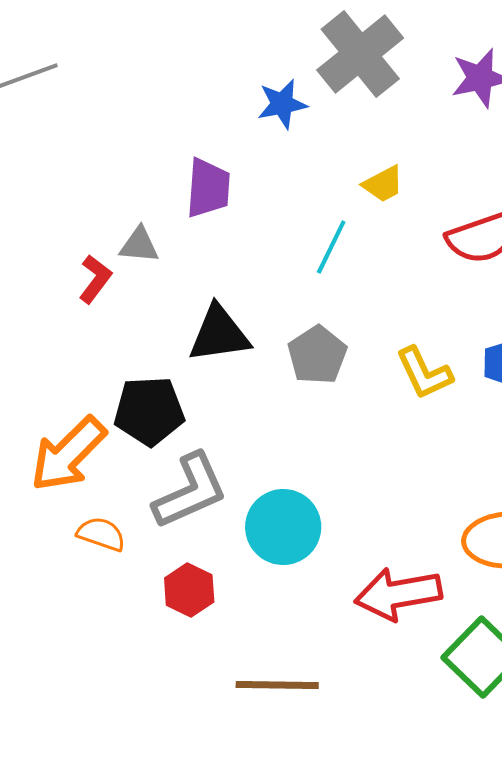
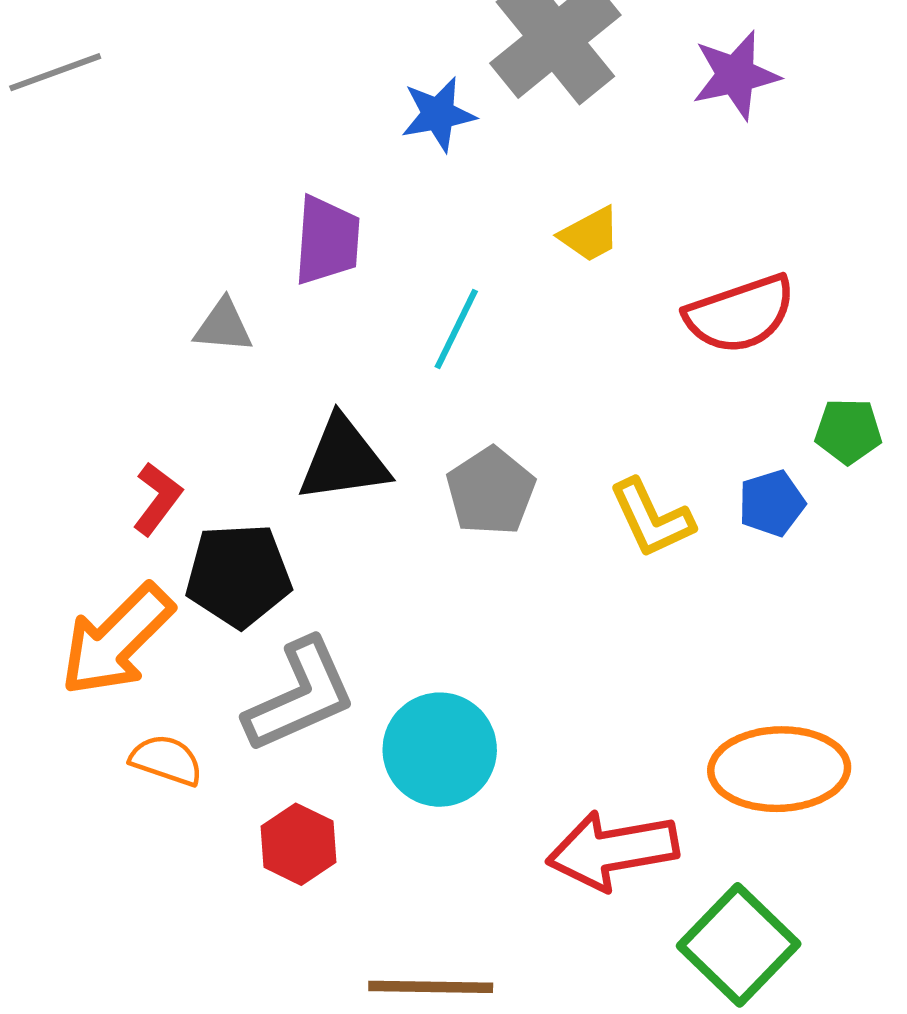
cyan line: (331, 247) -> (456, 329), moved
red L-shape: (95, 279) -> (157, 499), moved

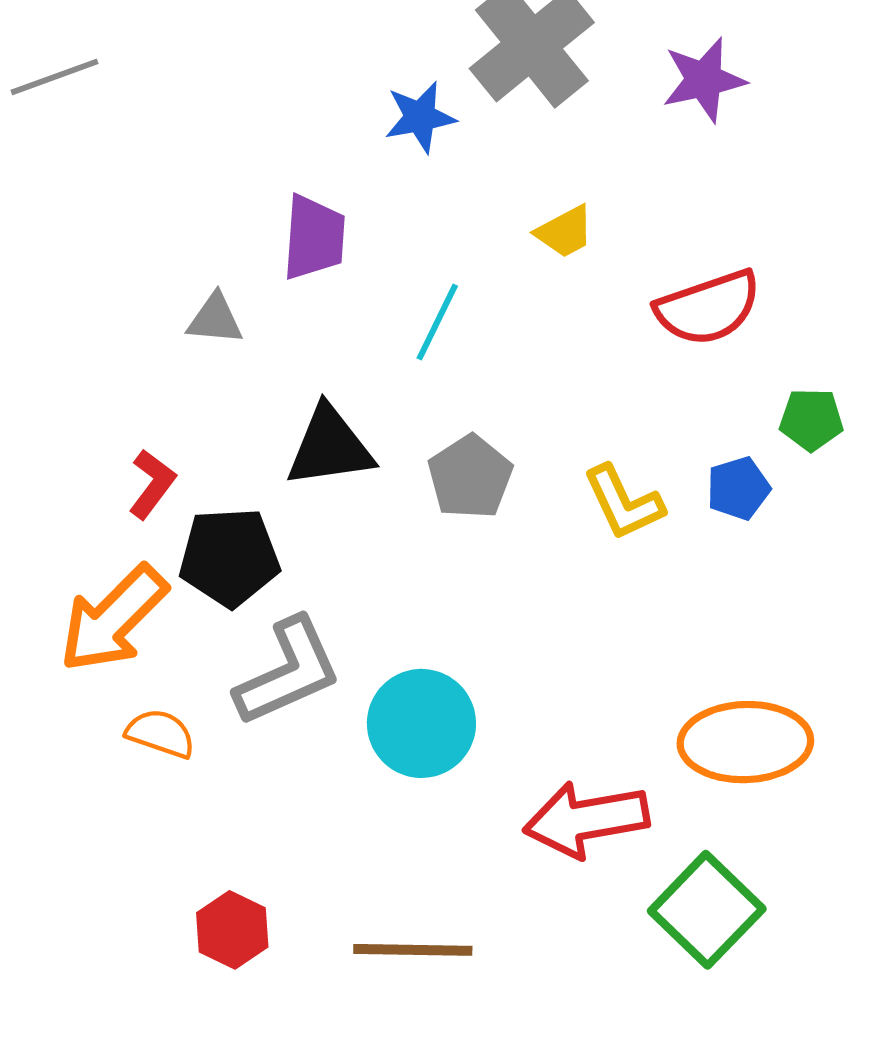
red hexagon: (299, 844) -> (232, 930), moved

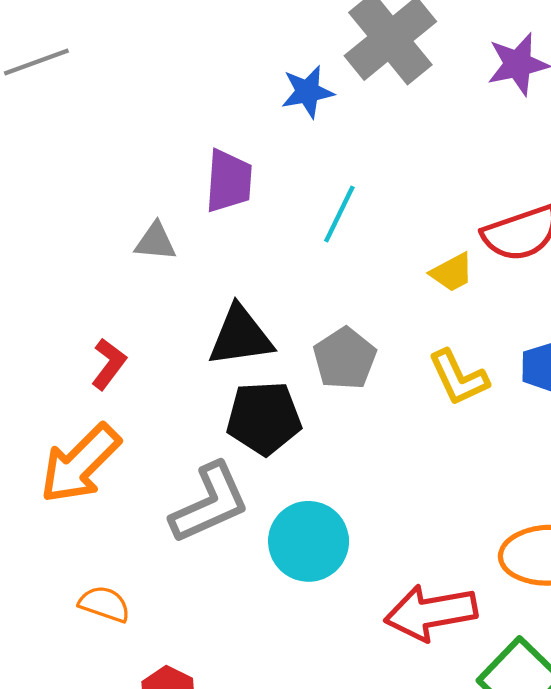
yellow trapezoid: (565, 232) -> (452, 272), moved
cyan line: (437, 322) -> (339, 214), moved
black pentagon: (229, 557) -> (264, 418), moved
orange semicircle: (161, 733) -> (104, 604), moved

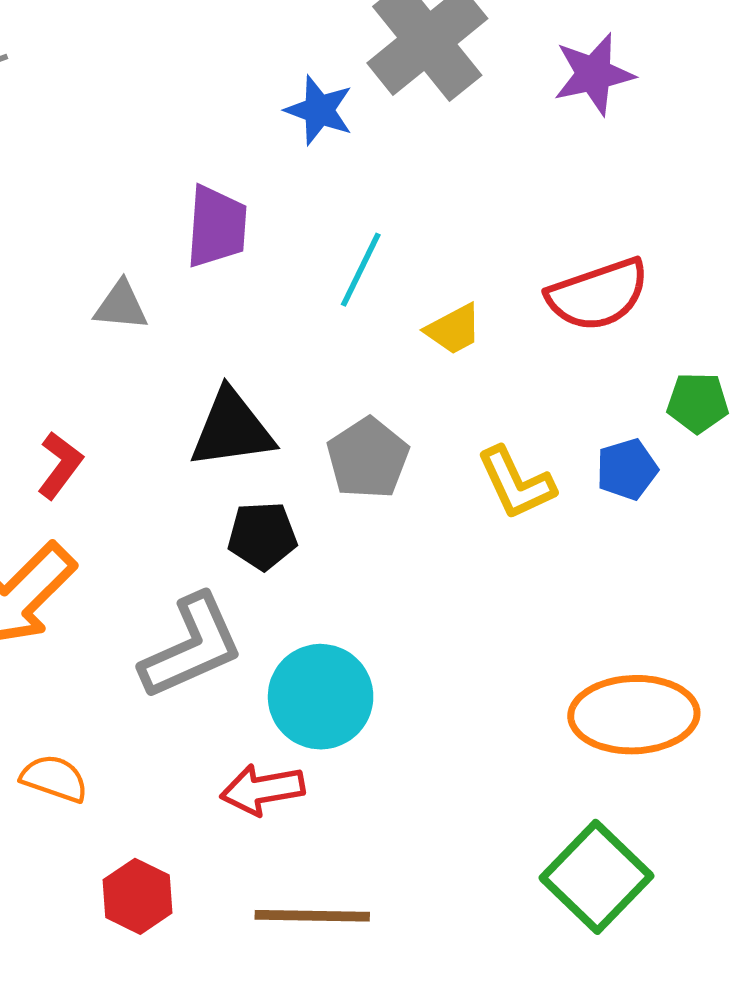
blue star: (307, 92) -> (319, 110), turned 30
yellow trapezoid: (452, 272) -> (454, 329), moved
black pentagon: (264, 418) -> (262, 536), size x0.7
red arrow: (431, 613) -> (262, 790), moved, size x0.7

